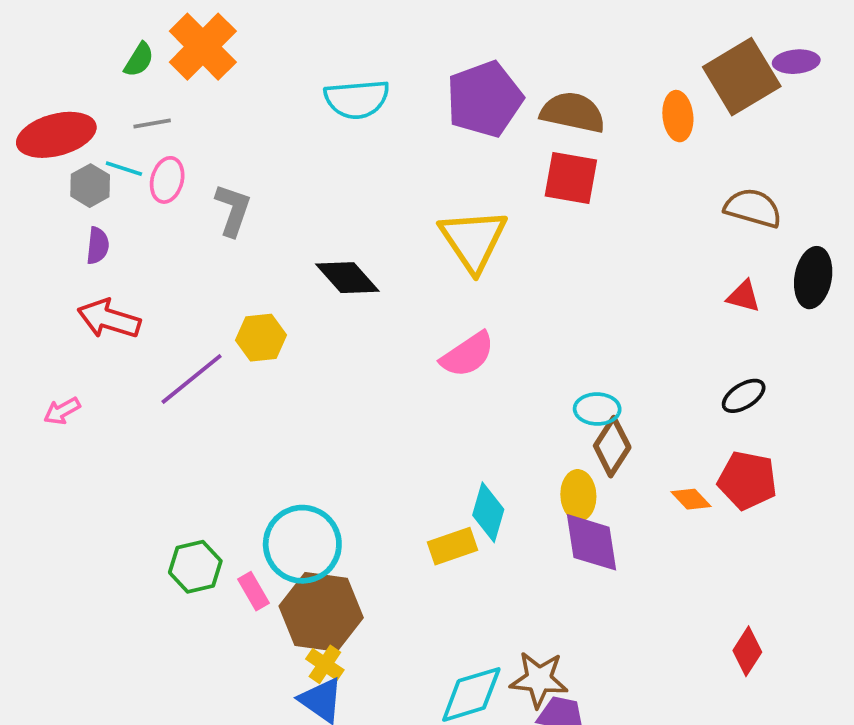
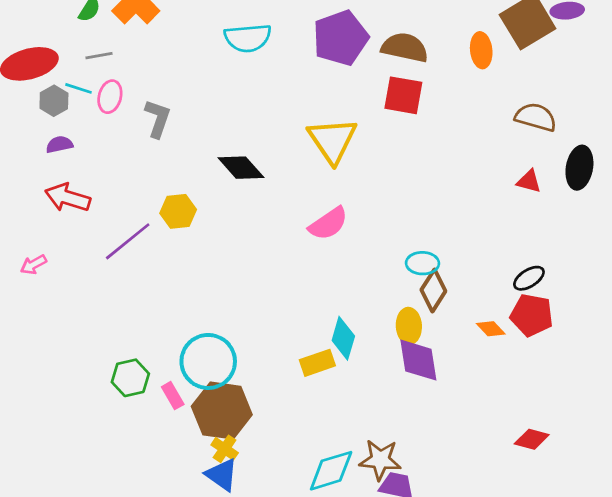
purple semicircle: (98, 246) -> (59, 144), turned -108
black ellipse: (744, 396) -> (529, 278), moved
red diamond: (747, 651) -> (532, 439), turned 72

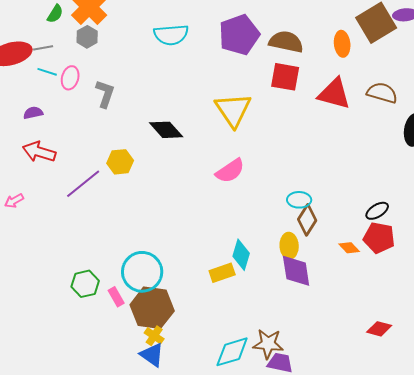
gray line: (99, 56) -> (43, 48), moved
gray hexagon: (54, 101) -> (87, 37), moved
red triangle: (529, 181) -> (334, 94), moved, size x1.8

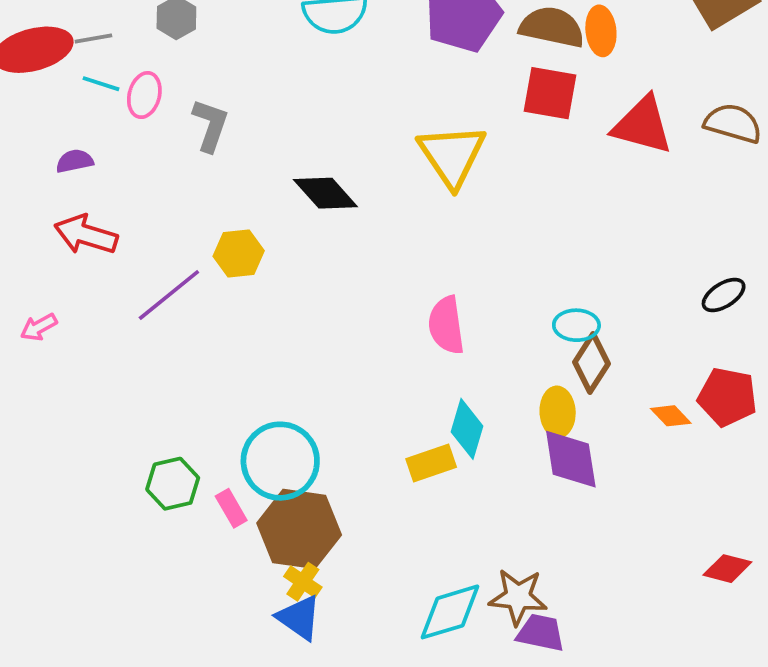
orange ellipse: (342, 44) -> (601, 31), moved
pink semicircle: (230, 171) -> (446, 325), moved, turned 116
black ellipse: (377, 211) -> (724, 295), moved

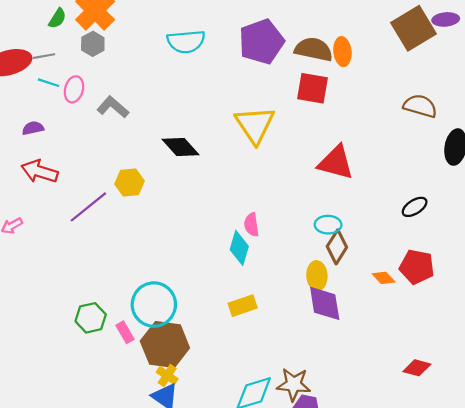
gray L-shape: (210, 125) -> (113, 107), turned -68
red triangle: (642, 125) -> (336, 163), moved
pink semicircle: (446, 325) -> (251, 225), size x0.7
cyan diamond: (467, 429) -> (239, 248), moved

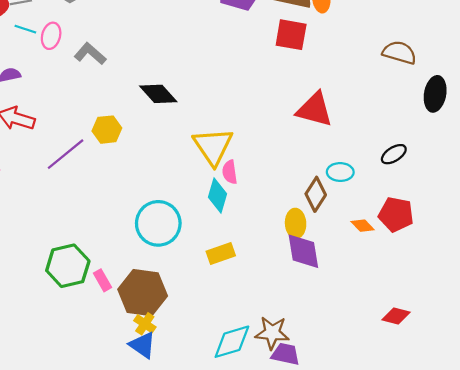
yellow triangle: (255, 125) -> (213, 146), moved
cyan ellipse: (328, 225) -> (340, 172), moved
cyan circle: (154, 305) -> (158, 223), moved
green hexagon: (91, 318) -> (68, 266), size x1.4

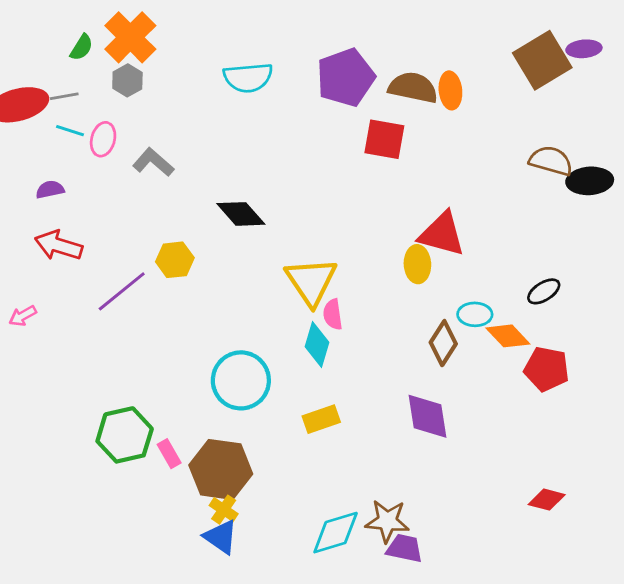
red square: (291, 35) -> (384, 139), moved
black ellipse: (435, 94) -> (590, 181), moved, turned 76
yellow ellipse: (296, 223) -> (417, 264), moved
orange diamond: (363, 226) -> (508, 336), moved, size x1.4

